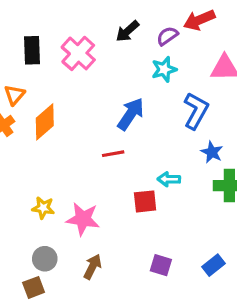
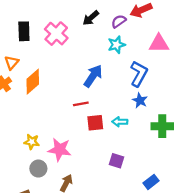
blue star: (212, 152) -> (140, 100), moved
red square: (145, 201) -> (95, 123), moved
gray circle: (45, 259) -> (38, 169), moved
purple square: (161, 265) -> (116, 161), moved

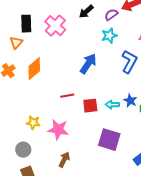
orange triangle: (12, 63) -> (16, 43), moved
blue star: (140, 100) -> (130, 101), moved
red line: (81, 104) -> (67, 96), moved
purple square: (116, 161) -> (109, 140), size x1.6
gray circle: (38, 169) -> (23, 150), moved

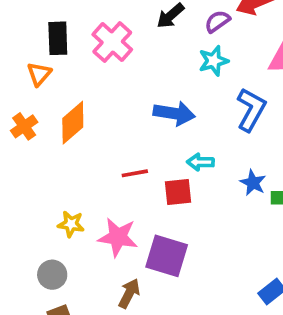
blue arrow: (88, 64) -> (174, 113), turned 65
cyan arrow: (112, 105) -> (200, 162), moved
purple square: (109, 140) -> (167, 256), moved

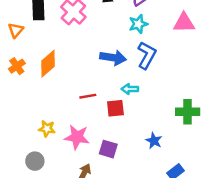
orange triangle: (39, 74) -> (16, 30), moved
blue L-shape: (251, 110) -> (147, 55), moved
blue star: (253, 183) -> (154, 141), moved
purple square: (167, 256) -> (108, 149), size x0.7

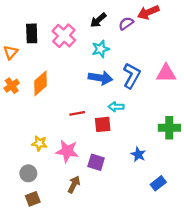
pink triangle: (184, 23) -> (166, 73), moved
cyan star: (138, 24) -> (101, 49), moved

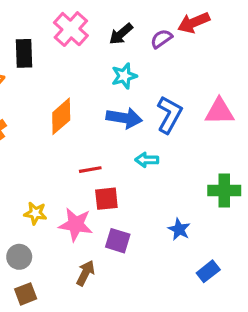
pink cross: (64, 36) -> (71, 29), moved
orange diamond: (41, 83) -> (61, 116), moved
red square: (103, 124) -> (106, 199), moved

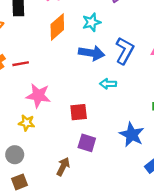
orange diamond: (61, 116) -> (57, 27), moved
red line: (90, 170) -> (21, 64), moved
pink star: (76, 225) -> (38, 96), moved
blue star: (179, 229) -> (132, 135), size x1.5

